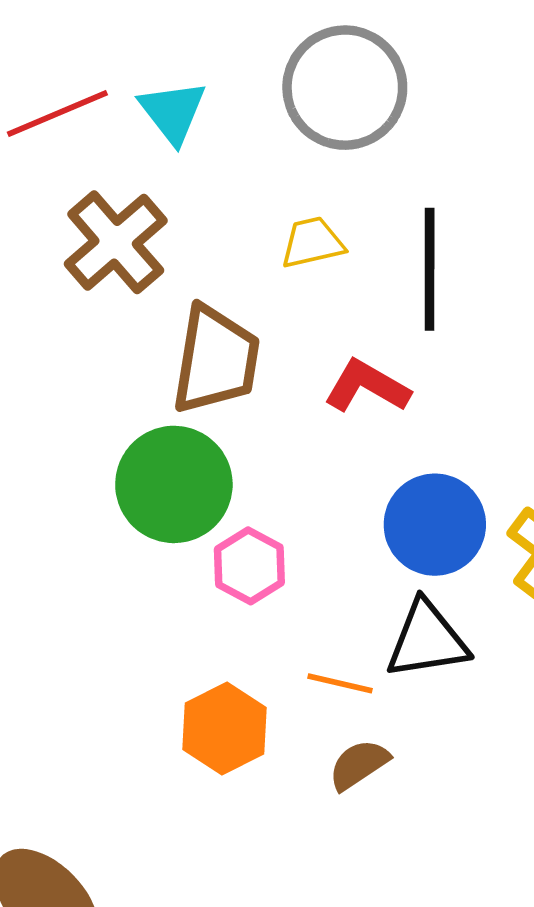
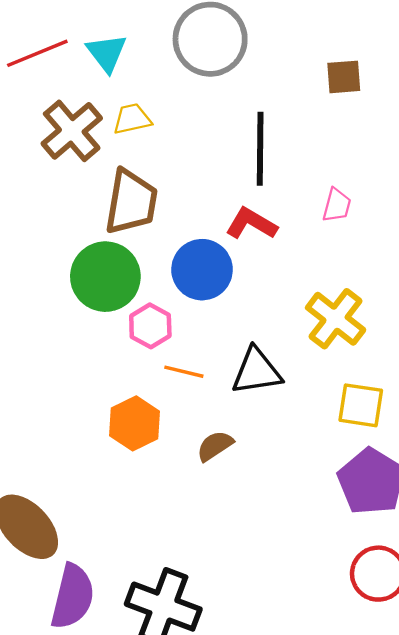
yellow trapezoid: (312, 243) -> (132, 119), moved
red L-shape: (367, 386) -> (251, 224), moved
blue circle: (435, 525) -> (202, 270), moved
orange line: (340, 683) -> (184, 372), moved

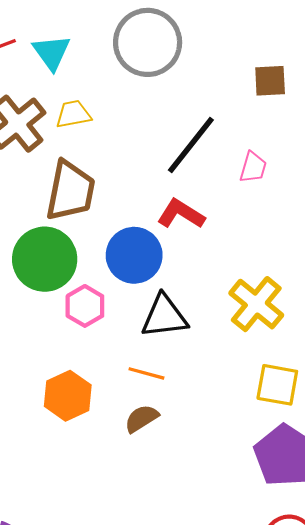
black line: (260, 149) -> (191, 145), turned 36
pink trapezoid: (337, 205) -> (253, 167), moved
black triangle: (257, 371) -> (164, 316), moved
orange line: (184, 372) -> (146, 373), moved

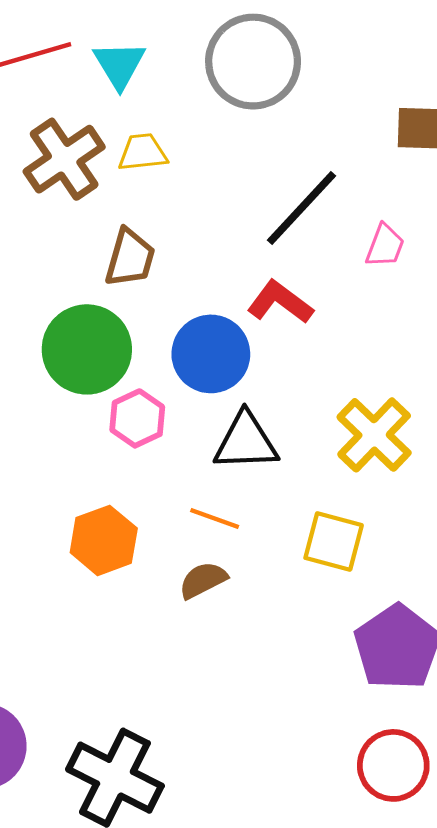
brown trapezoid: (70, 191) -> (130, 258), size x0.7
yellow square: (277, 385) -> (334, 541), moved

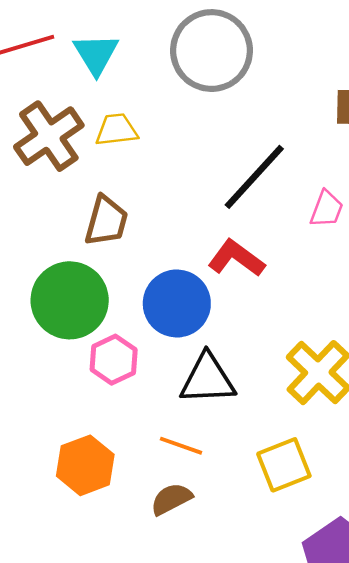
yellow square: (334, 541) -> (284, 465), turned -36

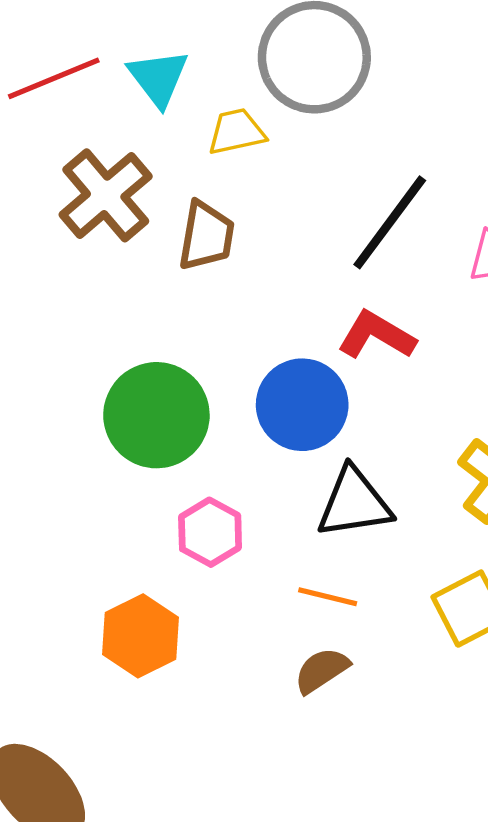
yellow trapezoid: (117, 130) -> (237, 132), moved
brown trapezoid: (106, 221) -> (206, 236), moved
pink hexagon: (114, 360) -> (210, 532), moved
orange hexagon: (85, 465) -> (140, 636), moved

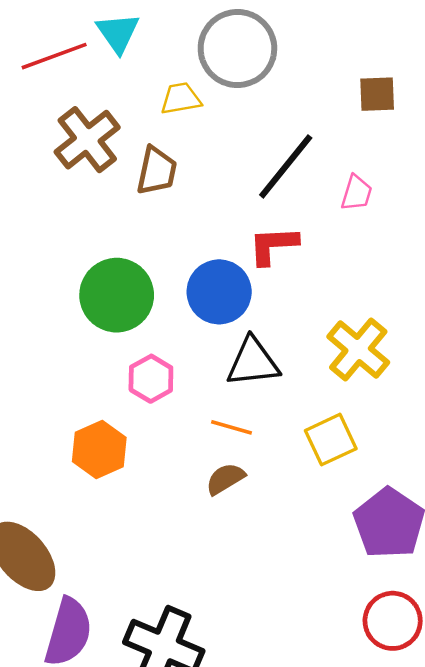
cyan triangle: (158, 78) -> (118, 33), moved
red L-shape: (377, 335) -> (273, 245), turned -36

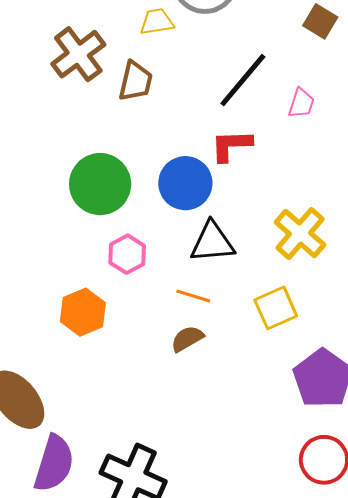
brown square: (377, 94) -> (320, 21), turned 32

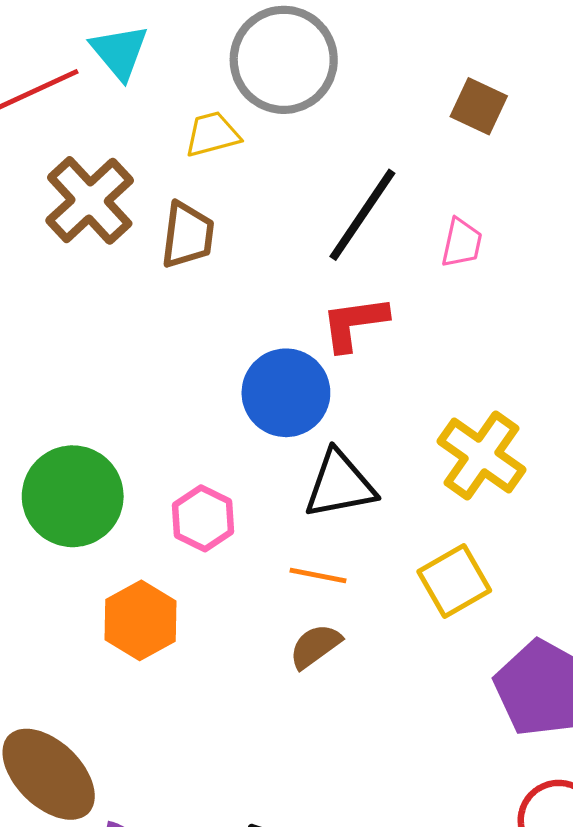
green circle: (100, 184) -> (73, 496), moved

